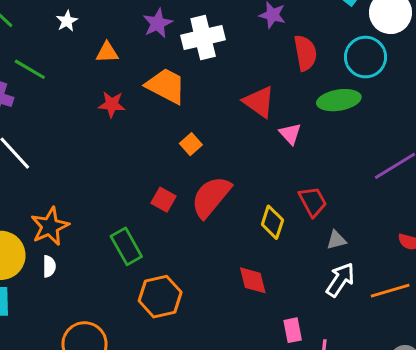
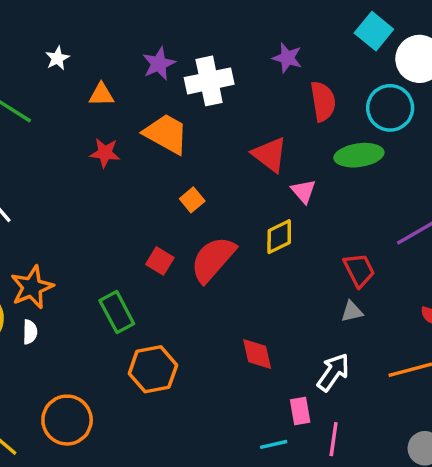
red trapezoid: (313, 202) -> (359, 270), moved
yellow diamond: (272, 222) -> (279, 237), moved, turned 44
white arrow: (340, 280) -> (333, 372), moved

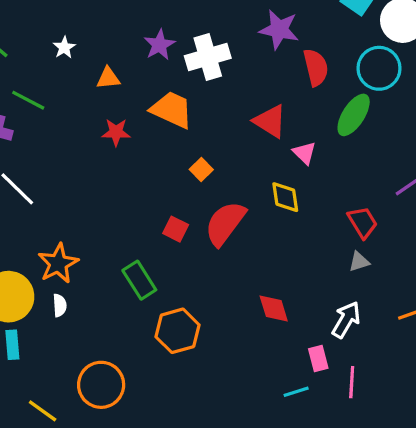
purple star: (287, 58) -> (279, 30), size x1.4
green ellipse: (359, 155) -> (354, 115), turned -45
yellow diamond: (279, 237) -> (285, 197), turned -68

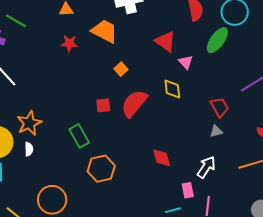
red square: (176, 229) -> (103, 105), turned -35

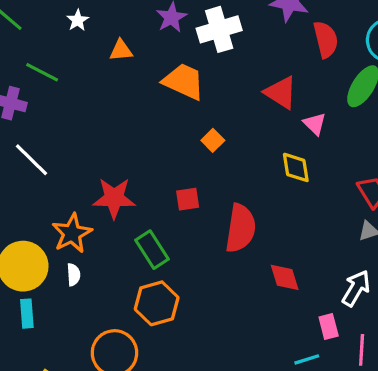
red star: (69, 43) -> (114, 198), moved, size x1.5
red semicircle: (134, 103) -> (241, 228), moved, turned 152
orange hexagon: (101, 169) -> (157, 303), moved

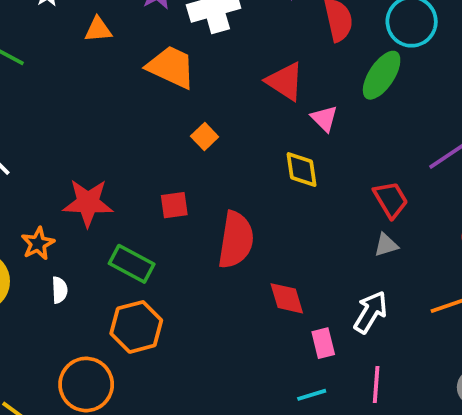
orange star: (72, 233) -> (38, 244), size x0.7
green rectangle: (152, 250) -> (132, 264), turned -30
white semicircle: (73, 275) -> (60, 290), moved
pink rectangle: (329, 327) -> (323, 343), moved

